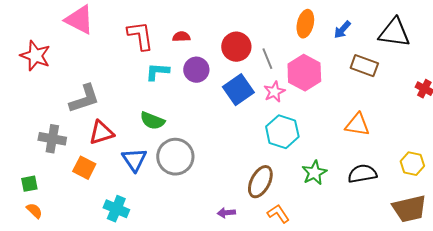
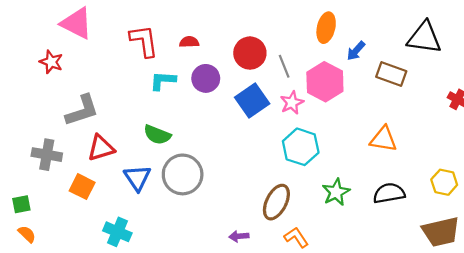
blue arrow: (342, 30) -> (356, 51), moved
red star: (35, 56) -> (51, 62), moved, size x0.7

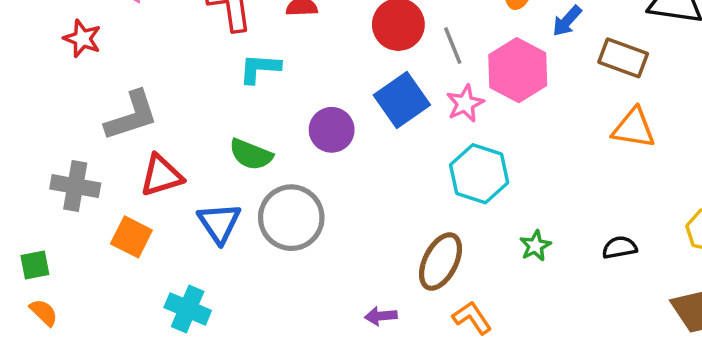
purple circle: (206, 78) -> (332, 130), moved
orange triangle: (383, 139) -> (634, 128), moved
green star: (336, 192) -> (535, 246), size x0.7
black semicircle: (389, 193) -> (620, 247), size x0.7

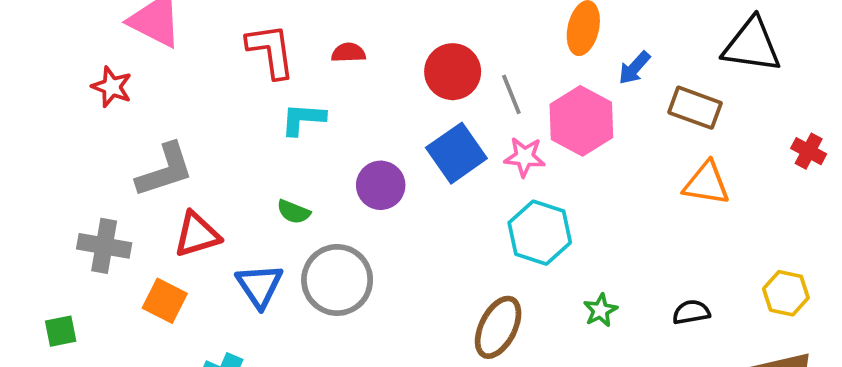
pink star: (465, 103) -> (525, 157), turned 30
green semicircle: (251, 154) -> (294, 212), size x0.7

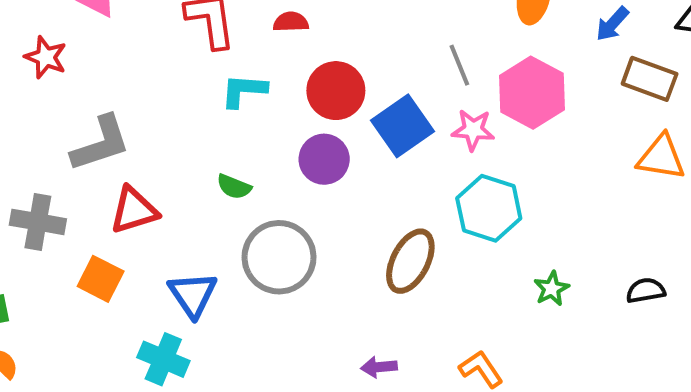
blue arrow: (634, 68) -> (612, 24), moved
red circle: (453, 72) -> (336, 91), moved
blue triangle: (259, 286) -> (193, 294), moved
brown ellipse: (498, 327) -> (410, 261), moved

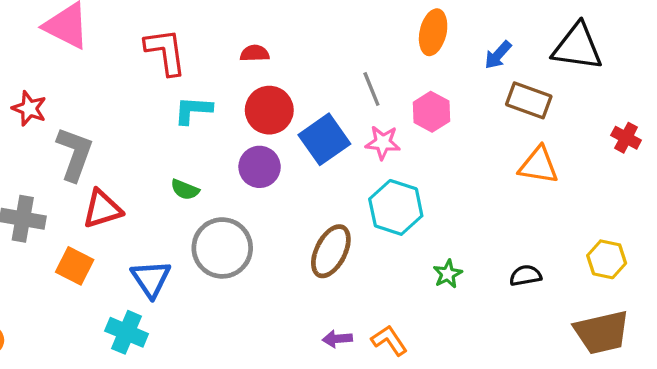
red semicircle: (291, 22) -> (255, 53), moved
red star: (46, 57) -> (29, 108), moved
pink hexagon: (532, 93) -> (431, 112), size x0.7
gray L-shape: (101, 144) -> (75, 154), turned -52
purple arrow: (379, 367) -> (337, 339), moved

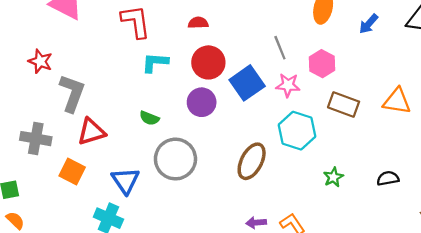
brown rectangle: (529, 100) -> (344, 104), moved

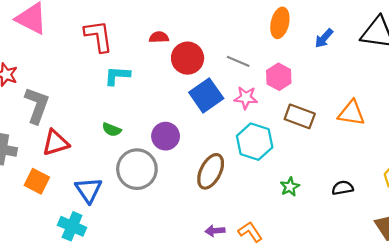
gray line: (280, 48) -> (238, 61), turned -45
red circle: (208, 62) -> (188, 58), moved
purple circle: (202, 102) -> (166, 136), moved

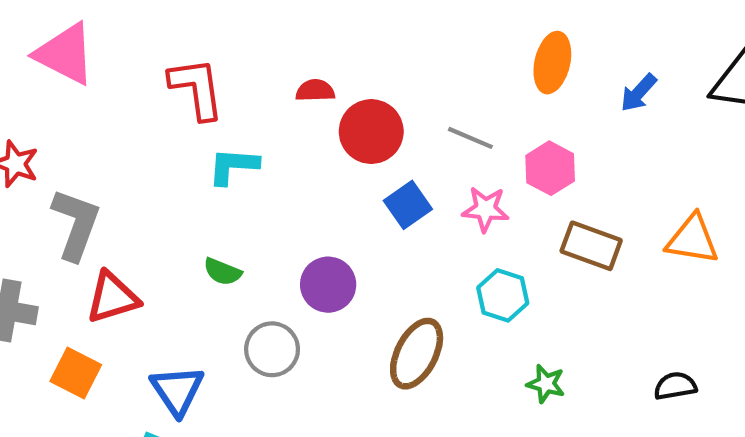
blue square: (206, 95) -> (408, 205), size x0.7
cyan hexagon: (255, 142) -> (503, 295), size x0.7
gray circle: (137, 169) -> (272, 349), size x0.7
green star: (290, 187) -> (546, 384), moved, turned -30

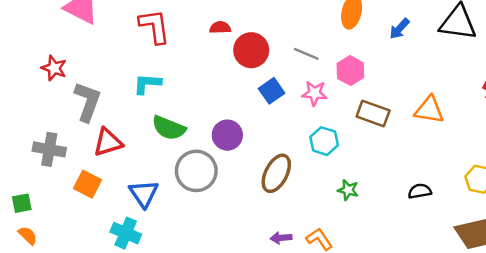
cyan L-shape: (233, 166) -> (147, 84), moved
green semicircle: (222, 272) -> (169, 128), size x1.6
gray circle: (272, 349) -> (196, 171), size x1.4

